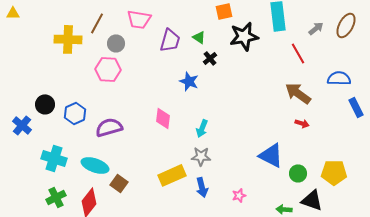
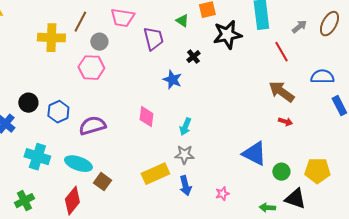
green triangle: (199, 37) -> (182, 21), moved
purple trapezoid: (170, 40) -> (153, 39), turned -30
green cross: (56, 197) -> (24, 201), moved

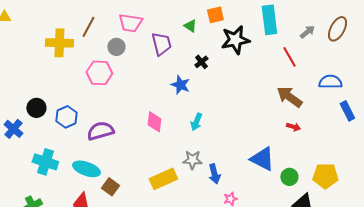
gray circle: (99, 42) -> (116, 47), moved
cyan arrow: (185, 127) -> (196, 122), moved
blue arrow: (185, 186) -> (214, 174), moved

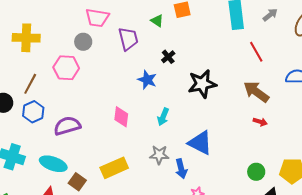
brown line: (88, 27) -> (30, 84), moved
gray arrow: (307, 32) -> (270, 15), moved
black star: (235, 40) -> (202, 84), moved
blue triangle: (262, 159) -> (200, 143), moved
yellow rectangle: (163, 179) -> (114, 168), moved

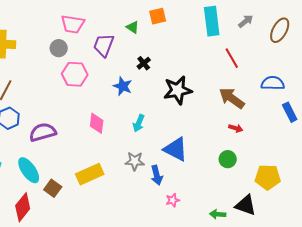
purple trapezoid: (128, 39) -> (104, 45), turned -145
pink hexagon: (66, 68) -> (75, 74), moved
cyan ellipse: (53, 164) -> (29, 170), turned 36
green circle: (256, 172) -> (228, 159), moved

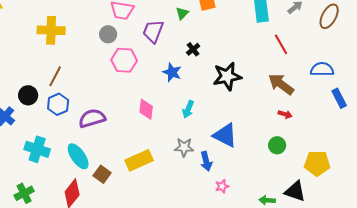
green triangle: (133, 27) -> (182, 13), turned 40

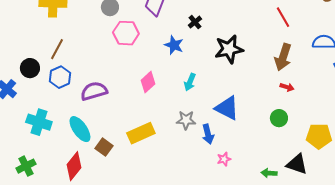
brown arrow: (281, 84) -> (283, 57), turned -108
pink diamond: (146, 109) -> (148, 82), turned 40

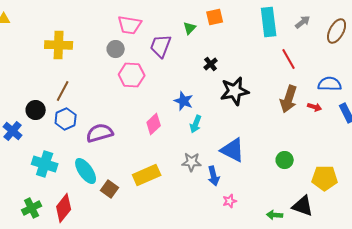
black cross: (195, 22) -> (211, 64), moved
blue star: (174, 45) -> (184, 101), moved
red arrow: (287, 87) -> (315, 107), moved
red diamond: (74, 166) -> (64, 208), moved

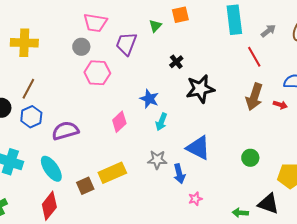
gray arrow: (303, 22) -> (268, 31), moved
brown square: (110, 189) -> (85, 186), moved, turned 30
red diamond: (64, 208) -> (49, 206), moved

